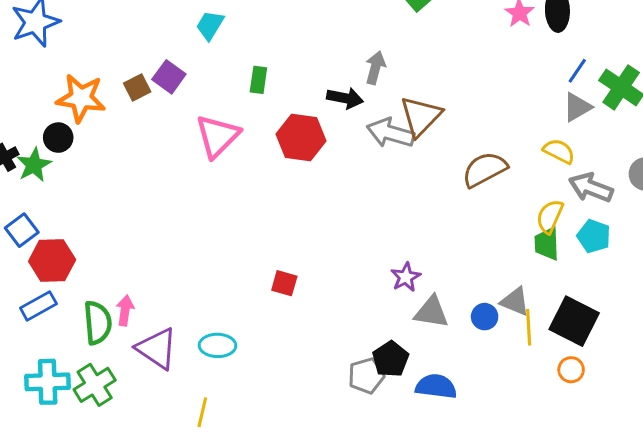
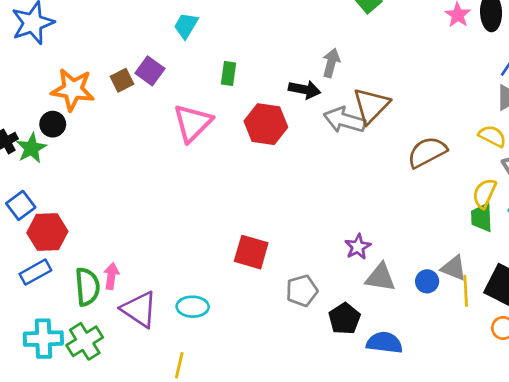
red square: (284, 283) -> (251, 252), size x1.5
gray pentagon: (366, 376) -> (302, 291), moved

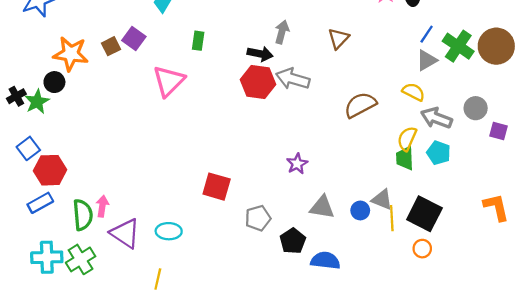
brown triangle: (371, 105) -> (338, 39), moved, size x0.7
red hexagon: (266, 124) -> (258, 82), moved
purple star: (358, 247) -> (297, 164), moved

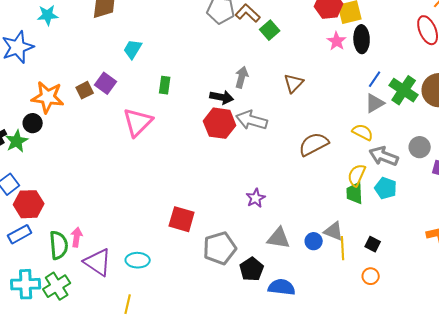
black square: (424, 214) -> (373, 244), size x0.5
gray pentagon: (258, 218) -> (220, 248), size x1.4

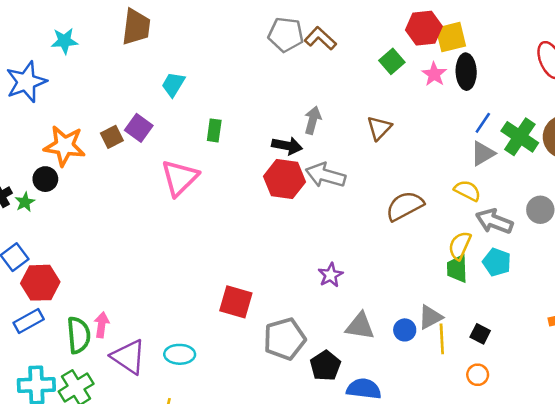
green square: (270, 30) -> (392, 61), moved
green star: (17, 141) -> (25, 202), size x0.7
gray triangle: (334, 231) -> (430, 317), turned -50

